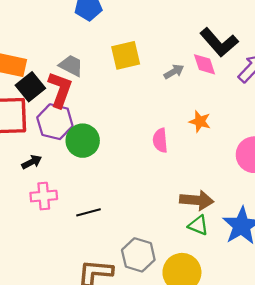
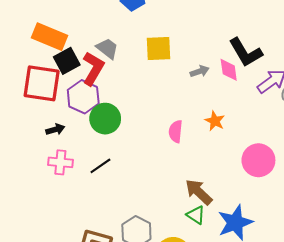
brown arrow: (197, 200) -> (199, 192), turned -152
black line: (88, 212) -> (100, 166), moved, turned -30

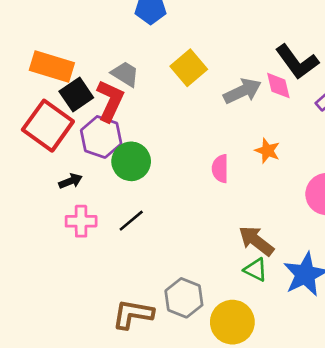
yellow square: (159, 48) -> (189, 68), turned -32
gray arrow: (200, 71) -> (242, 91), size x1.6
red square: (42, 83) -> (48, 126), turned 33

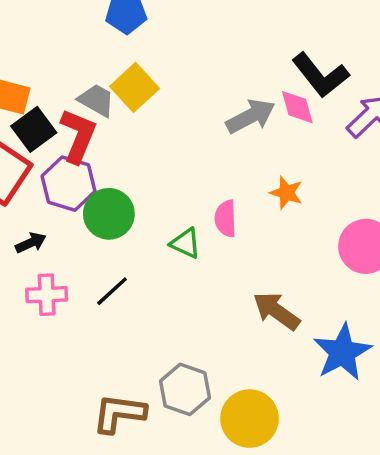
yellow square: (189, 68) -> (135, 87), moved
green triangle: (256, 270) -> (185, 243), moved

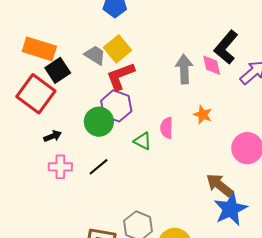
black L-shape: (320, 75) -> (226, 47), turned 76
gray arrow: (251, 116) -> (184, 69), turned -68
red L-shape: (78, 136) -> (120, 76), moved, turned -136
purple hexagon: (68, 184) -> (116, 106), moved
brown arrow: (276, 311) -> (219, 185), moved

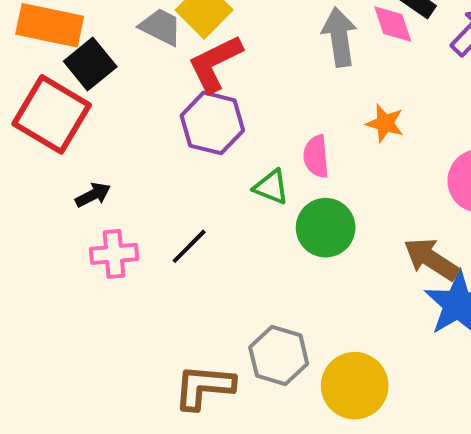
green circle: (99, 122) -> (326, 228), moved

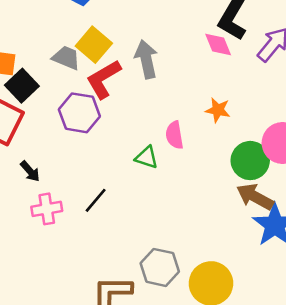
gray arrow: (339, 37) -> (146, 59), moved
purple hexagon: (212, 123) -> (79, 113), moved
black arrow: (93, 195) -> (30, 171), turned 80
green circle: (326, 228) -> (250, 161), moved

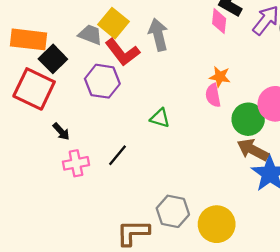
pink diamond: (218, 44) -> (219, 21), turned 30
red L-shape: (104, 79) -> (122, 52), turned -96
pink semicircle: (174, 135) -> (213, 95), moved

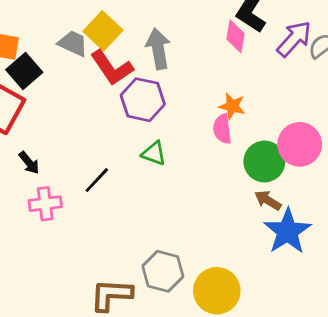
purple hexagon: (102, 81) -> (143, 100), moved
brown arrow: (253, 150) -> (268, 200), size x0.7
black line: (117, 155) -> (97, 180), moved

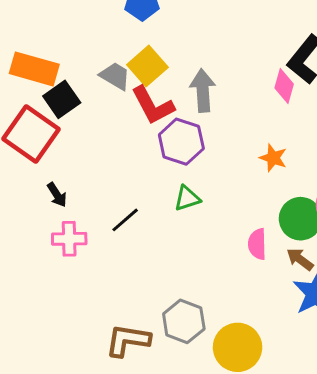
pink semicircle: (222, 129) -> (257, 244), moved
green triangle: (154, 153) -> (187, 198), turned -44

